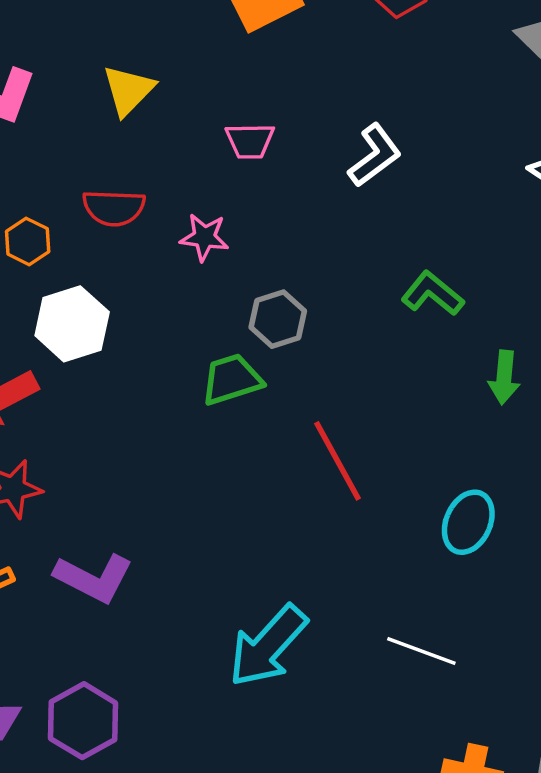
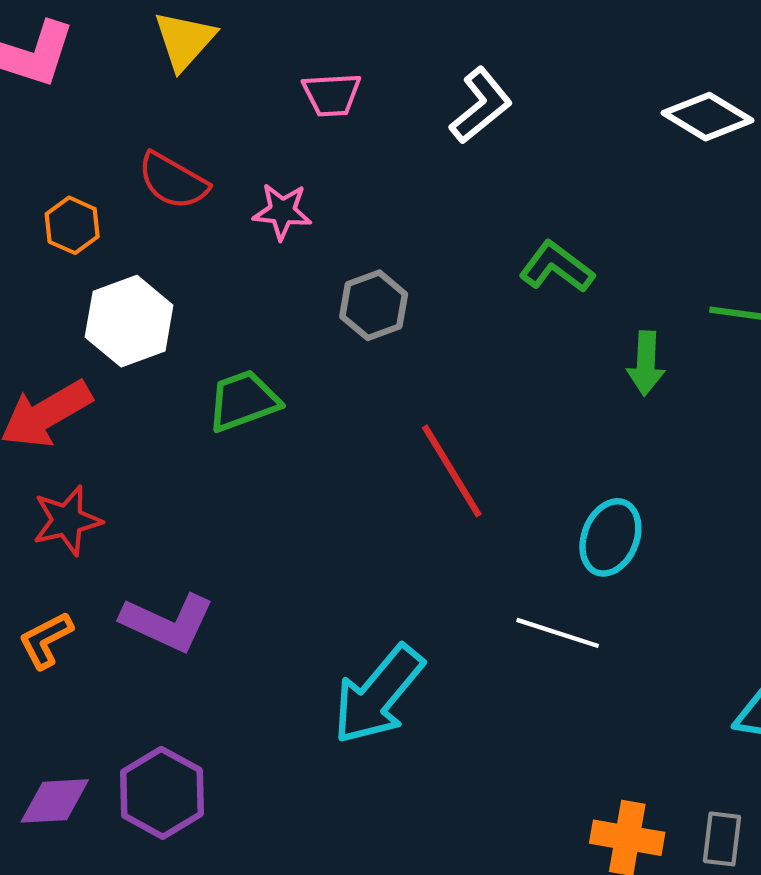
red semicircle: (114, 208) -> (173, 181), turned 30
green trapezoid: (232, 379) -> (243, 401), moved
white line: (421, 651) -> (558, 633), moved

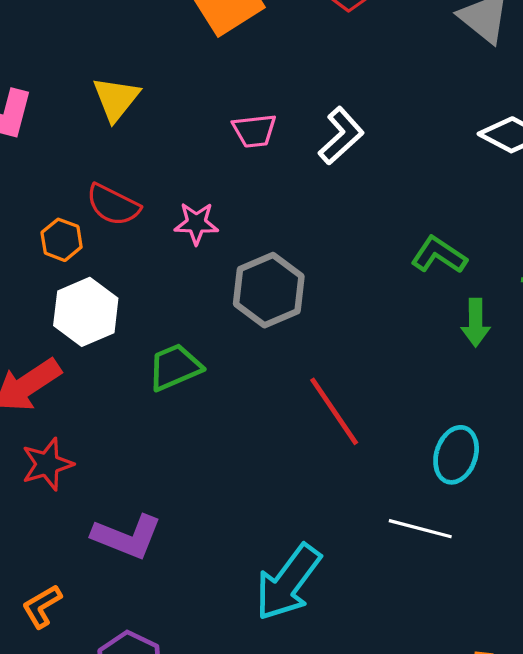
pink trapezoid: (332, 95) -> (254, 131), moved
orange hexagon: (72, 225) -> (62, 240), moved
green L-shape: (557, 267) -> (439, 255), moved
gray hexagon: (374, 305) -> (269, 290), size x1.4
orange L-shape: (46, 640) -> (42, 606), moved

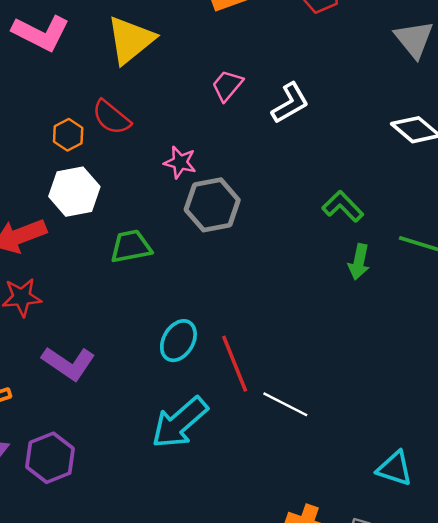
yellow triangle: (116, 99) -> (131, 40), size x1.4
pink trapezoid: (254, 131) -> (227, 85), turned 124
pink star: (196, 223) -> (180, 162), moved
red line: (334, 411) -> (235, 364), moved
cyan ellipse: (456, 455) -> (178, 341), moved

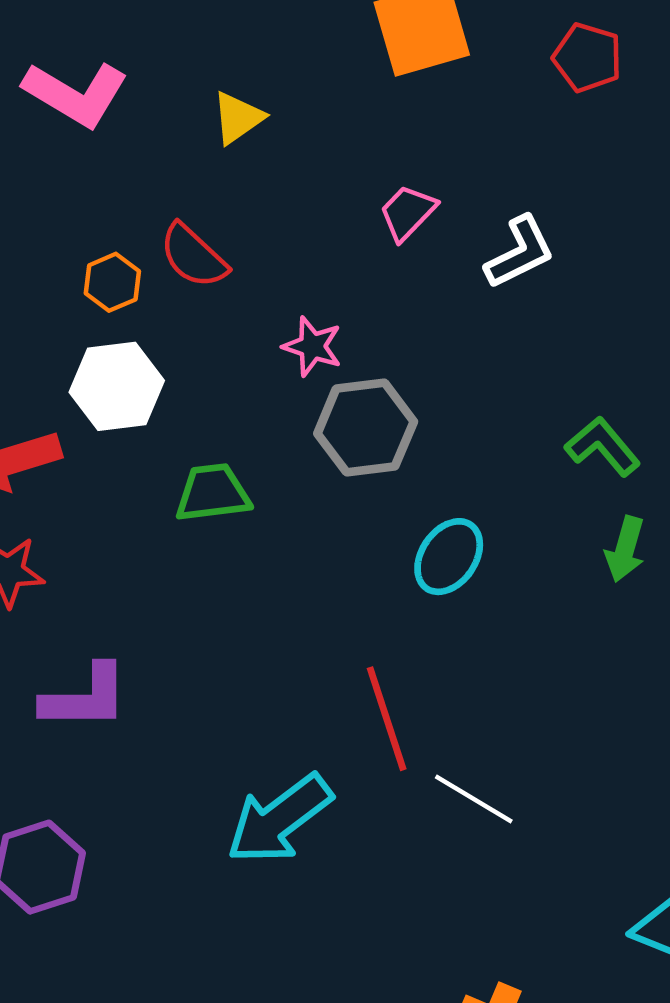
yellow triangle: (131, 40) -> (238, 118), size x0.6
cyan ellipse: (178, 341) -> (449, 557), moved
purple L-shape: (69, 363) -> (85, 697), turned -38

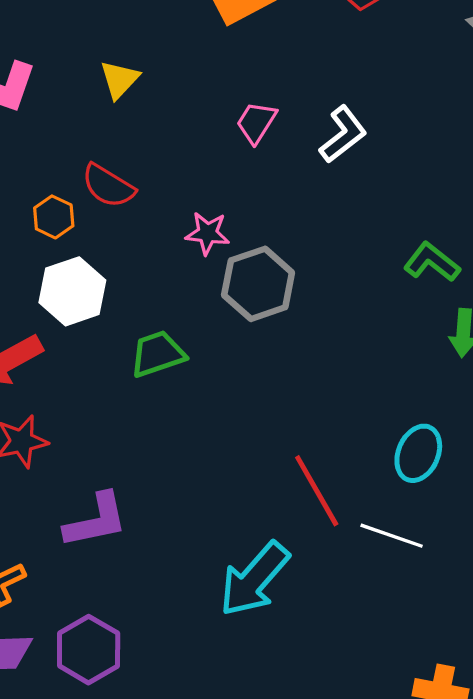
cyan ellipse: (449, 557) -> (418, 453), moved

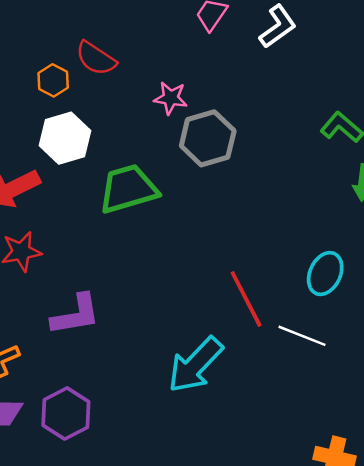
green trapezoid: (157, 354) -> (128, 189), size x1.4

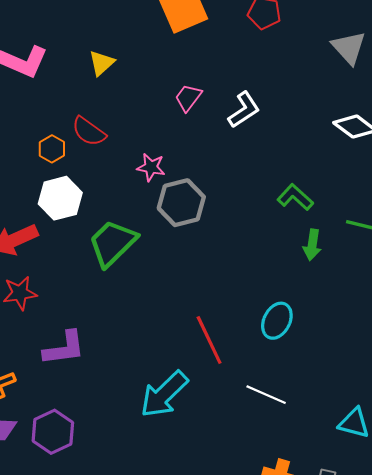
green trapezoid: (128, 189) -> (112, 243), turned -30
white line: (302, 336) -> (266, 395), moved

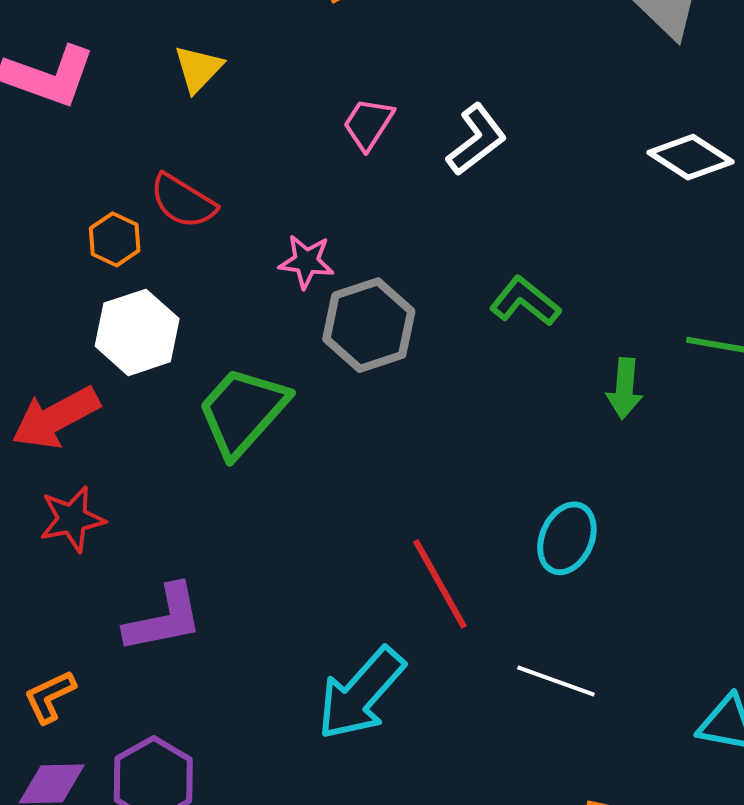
green L-shape: (295, 197) -> (525, 301), moved

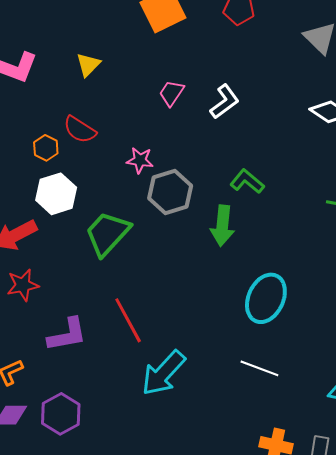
green arrow: (625, 389) -> (222, 226), moved, size x1.4
cyan ellipse: (567, 538) -> (266, 298), size x1.4
red line: (440, 584) -> (128, 320), moved

